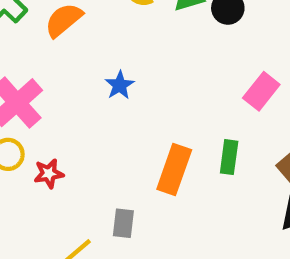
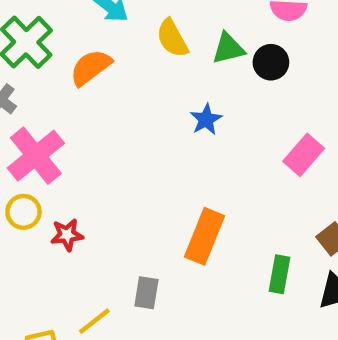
blue star: (120, 85) -> (206, 119), moved
green rectangle: (229, 157) -> (279, 274), moved

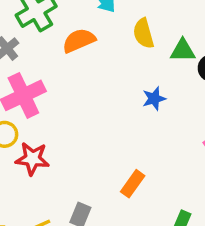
red star: (67, 235) -> (32, 159), size x1.4
orange rectangle: (205, 236) -> (133, 184), size x0.7

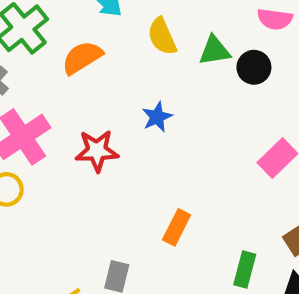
blue star: (154, 99) -> (157, 117), moved
red star: (32, 159) -> (97, 151), moved

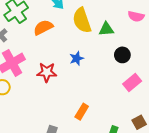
yellow semicircle: (162, 36) -> (82, 20), size x1.4
black circle: (254, 67) -> (122, 55), moved

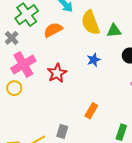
blue star: (77, 58) -> (94, 60), moved
red star: (47, 72) -> (57, 73), turned -30

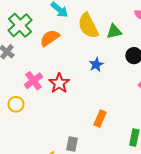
pink cross: (23, 65) -> (33, 81), moved, size x0.7

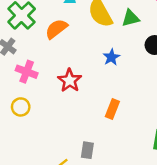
pink cross: (33, 81) -> (27, 72), moved, turned -30
orange rectangle: (100, 119) -> (112, 109), moved

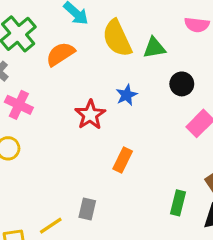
red star: (70, 80) -> (90, 115), moved

